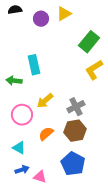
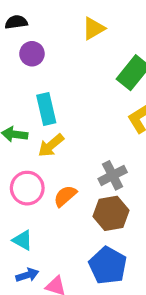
purple circle: (41, 19) -> (32, 54), moved
yellow arrow: (45, 101) -> (51, 145), moved
orange semicircle: (46, 134) -> (65, 196), moved

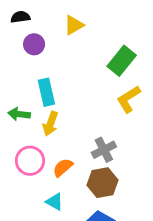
yellow triangle: (94, 28) -> (74, 25), moved
yellow arrow: (51, 145) -> (50, 124), turned -30
cyan triangle: (22, 240) -> (55, 202), moved

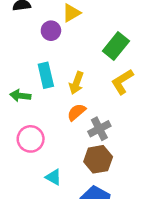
purple circle: (34, 44) -> (51, 31), moved
yellow arrow: (50, 124) -> (76, 83), moved
orange semicircle: (63, 168) -> (76, 112), moved

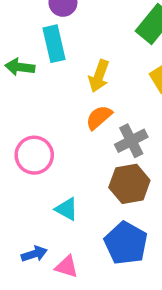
cyan rectangle: (46, 75) -> (54, 44), moved
green arrow: (20, 96) -> (20, 67), moved

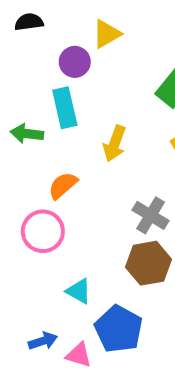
orange semicircle: (99, 117) -> (63, 185), moved
gray cross: (131, 141) -> (151, 215), turned -32
blue pentagon: (126, 243) -> (119, 329), moved

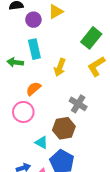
purple circle: (75, 62) -> (33, 20), moved
brown hexagon: (149, 263) -> (64, 128), moved

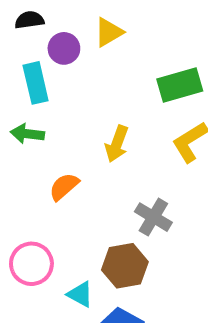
green rectangle: (91, 38) -> (180, 85), turned 35
cyan rectangle: (34, 49) -> (36, 83), moved
pink circle: (23, 112) -> (31, 264), moved

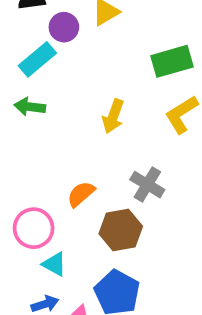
cyan rectangle: (36, 83) -> (37, 59), turned 63
orange semicircle: (64, 187) -> (81, 194), moved
cyan triangle: (80, 294) -> (54, 264), moved

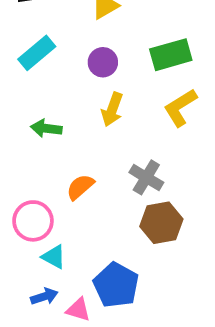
purple circle: (64, 27) -> (103, 62), moved
green arrow: (30, 107) -> (46, 128), moved
brown hexagon: (121, 230) -> (161, 223), moved

